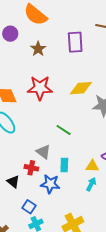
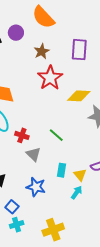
red star: (40, 88) -> (50, 78), moved, turned 30
cyan rectangle: (64, 165) -> (61, 170), moved
yellow triangle: (92, 166) -> (80, 175), turned 40
red cross: (31, 168) -> (22, 135), moved

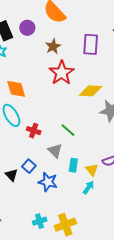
gray triangle: (33, 154) -> (55, 151), moved
blue square: (12, 207) -> (29, 166), moved
cyan cross: (17, 225) -> (40, 221), moved

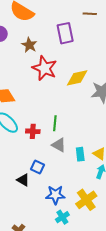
green line: (68, 130) -> (55, 123), moved, turned 70
blue star: (48, 182) -> (55, 195), moved
yellow cross: (65, 225) -> (86, 200), moved

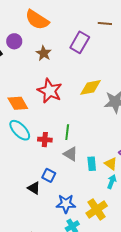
purple rectangle: (65, 33) -> (80, 42), turned 40
red star: (45, 68) -> (50, 91), moved

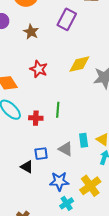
red star: (50, 91) -> (39, 69), size x0.7
gray triangle: (71, 154) -> (66, 149), moved
blue square: (49, 175) -> (41, 154), turned -32

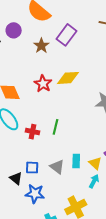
purple rectangle: (67, 19) -> (67, 35), moved
yellow diamond: (79, 64) -> (68, 78), moved
blue star: (59, 181) -> (35, 194), moved

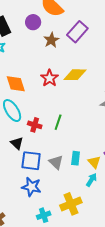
purple circle: (14, 30) -> (33, 22), moved
blue square: (32, 168) -> (31, 161), size x1.5
black triangle: (16, 178) -> (17, 143), moved

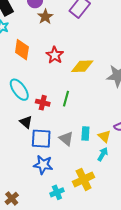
brown star: (51, 40) -> (45, 17), moved
yellow diamond: (75, 75) -> (82, 66), moved
orange diamond: (16, 84) -> (22, 50), moved, turned 30

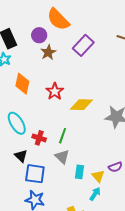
gray triangle: (66, 139) -> (62, 157), moved

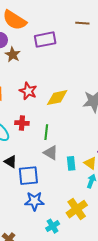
purple rectangle: (83, 45) -> (45, 40), turned 50
red cross: (39, 138) -> (22, 123), moved

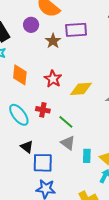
brown star: (13, 55) -> (53, 41), moved
green line: (46, 132) -> (66, 122), turned -63

